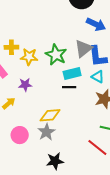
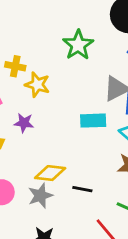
green star: (56, 55) -> (78, 45), moved
black line: (69, 87) -> (82, 189), moved

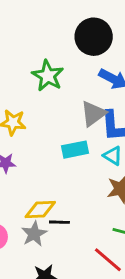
black line: (82, 189) -> (59, 222), moved

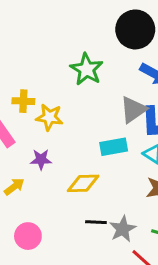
yellow diamond: (40, 210) -> (83, 183), moved
gray star: (34, 234) -> (123, 229), moved

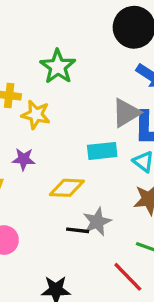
green star: (87, 69) -> (58, 67), moved
gray star: (123, 229) -> (97, 222), moved

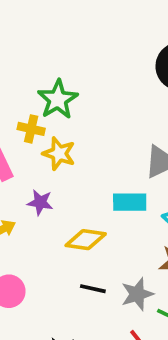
green star: (58, 67) -> (58, 99), moved
gray star: (97, 222) -> (137, 294), moved

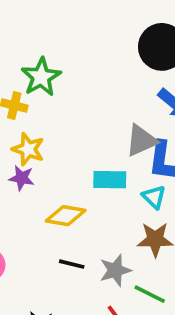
yellow star: (59, 154) -> (28, 149), moved

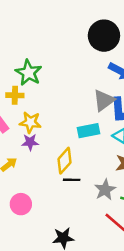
yellow diamond: (66, 216) -> (65, 161), turned -45
black line: (72, 264) -> (72, 180), moved

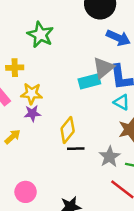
green star: (29, 73) -> (40, 35), moved
cyan rectangle: (88, 131) -> (89, 81), moved
pink circle: (21, 204) -> (26, 192), moved

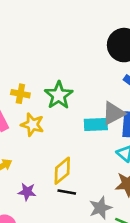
green star: (40, 35) -> (59, 95), moved
purple star: (32, 113) -> (27, 192), moved

